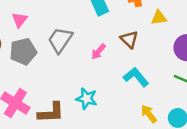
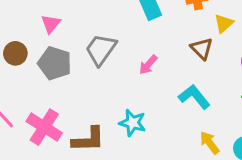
yellow triangle: (159, 18) -> (224, 23), turned -35
brown triangle: (129, 39) -> (202, 49), moved
gray pentagon: (23, 52) -> (55, 63), turned 30

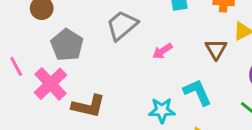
gray pentagon: (55, 63) -> (67, 45), moved
cyan star: (133, 123) -> (162, 110), moved, turned -30

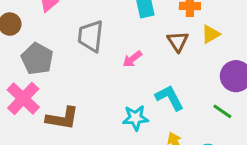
gray trapezoid: (122, 25) -> (91, 36), turned -40
brown triangle: (216, 49) -> (178, 41), moved

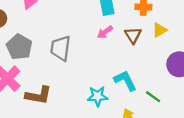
gray trapezoid: (91, 36) -> (61, 48), moved
pink arrow: (132, 59) -> (105, 32), moved
green line: (222, 111) -> (153, 97), moved

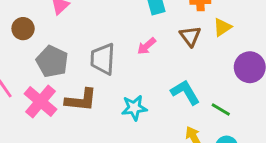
pink arrow: (105, 32) -> (147, 46), moved
brown L-shape: (39, 95) -> (81, 100), moved
cyan star: (98, 96) -> (134, 108), moved

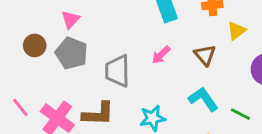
brown triangle: (190, 36) -> (205, 55), moved
gray pentagon: (52, 61) -> (72, 53), moved

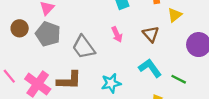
pink arrow: (161, 55) -> (117, 34), turned -70
gray trapezoid: (117, 71) -> (84, 47), turned -35

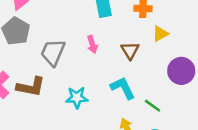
gray trapezoid: (84, 47) -> (53, 52), turned 50

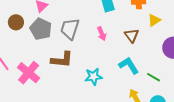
gray trapezoid: (53, 52) -> (70, 29), moved
brown L-shape: (31, 87) -> (62, 60), moved

